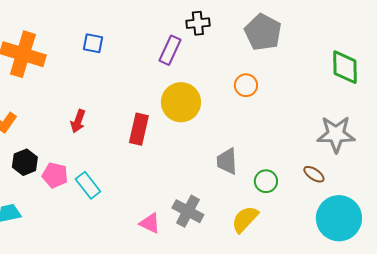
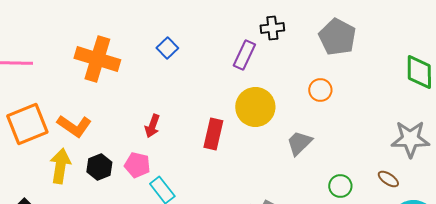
blue square: (93, 43) -> (167, 48), turned 35
gray trapezoid: (227, 161) -> (299, 143), moved, turned 48
pink pentagon: (55, 175) -> (137, 165), moved

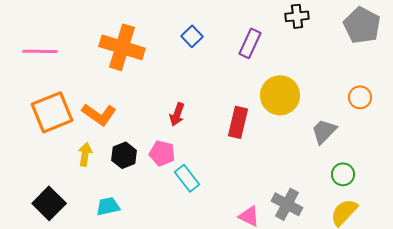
purple rectangle: (244, 55) -> (250, 43), moved
orange circle: (320, 90) -> (360, 97), moved
yellow arrow: (60, 166) -> (85, 154), size x0.7
green circle: (340, 186) -> (343, 174), moved

